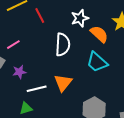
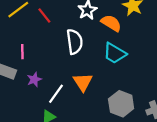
pink line: (13, 45) -> (22, 52), turned -48
white line: (37, 89) -> (56, 94), turned -30

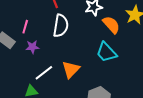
white semicircle: (75, 42) -> (61, 26), moved
purple star: (34, 79) -> (32, 47), moved

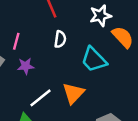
white semicircle: (61, 26) -> (60, 39), size x0.6
cyan trapezoid: (106, 52) -> (94, 60), moved

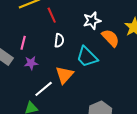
orange triangle: (73, 93) -> (65, 75), moved

